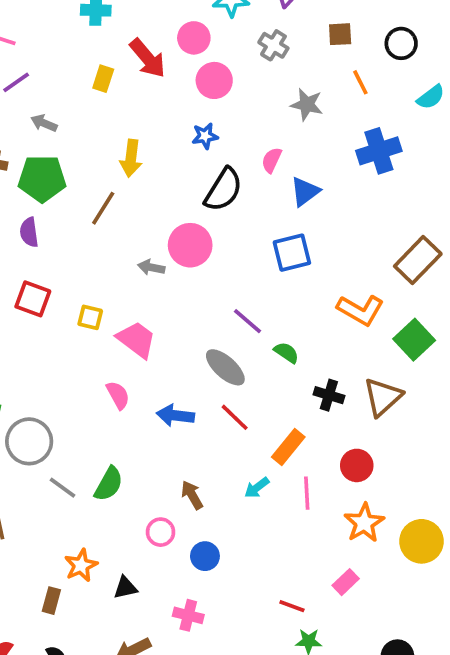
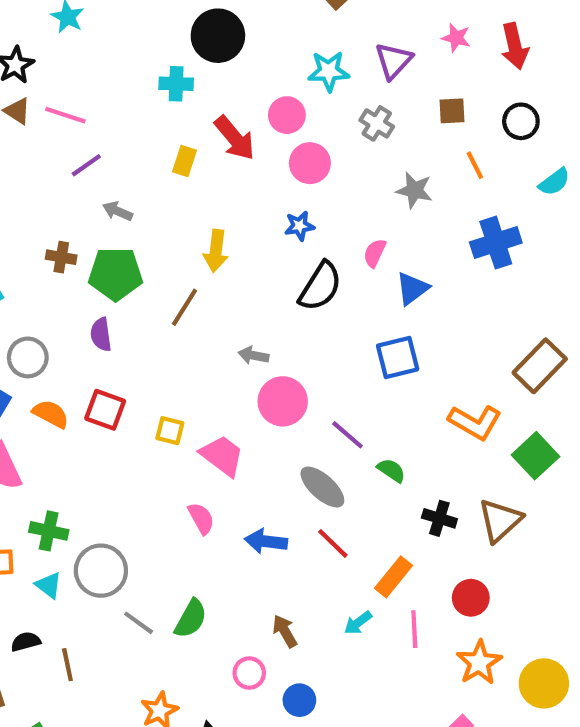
pink circle: (190, 245) -> (283, 401), moved
gray arrow: (151, 267) -> (253, 355), moved

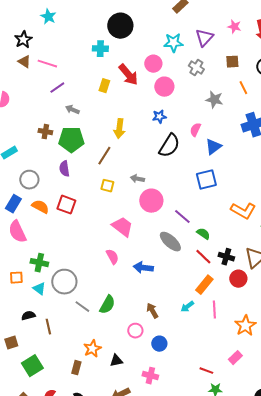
yellow square: (170, 431) -> (107, 186), moved
red line: (333, 543) -> (203, 257), moved
red circle: (471, 598) -> (238, 279), moved

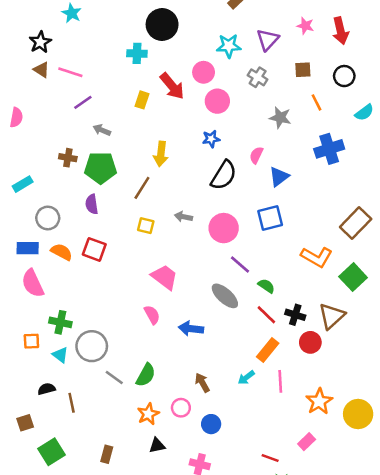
pink circle: (151, 201) -> (224, 228), moved
blue rectangle: (13, 204) -> (28, 248), turned 60
orange star: (92, 349) -> (148, 414), moved

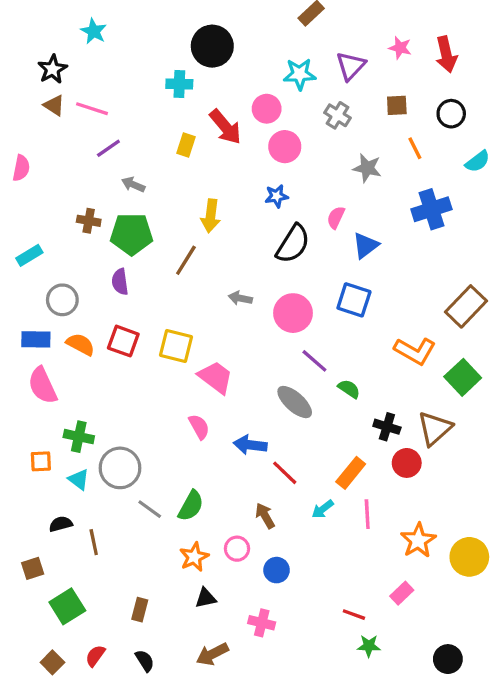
blue square: (270, 218) -> (354, 300), turned 32
yellow square: (146, 226) -> (176, 346), moved, size x1.5
red line: (266, 315) -> (285, 473), moved

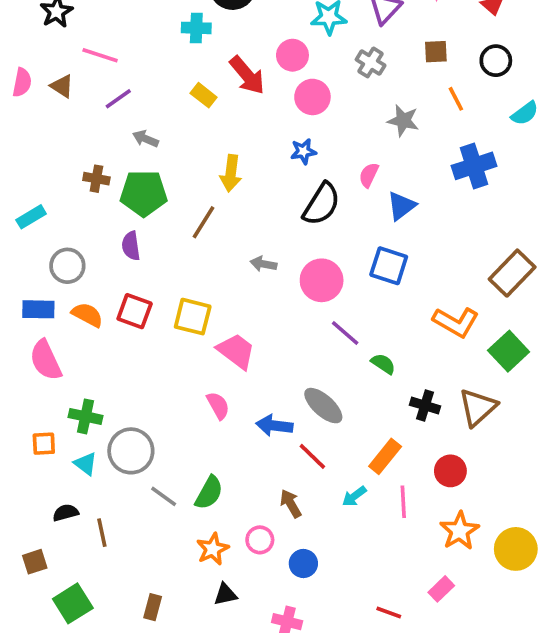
brown triangle: (54, 105) -> (62, 86), moved
yellow rectangle: (186, 145) -> (204, 95), turned -70
pink semicircle: (21, 168) -> (22, 82), moved
gray ellipse: (295, 402) -> (323, 406), moved
red circle: (407, 463) -> (450, 471), moved

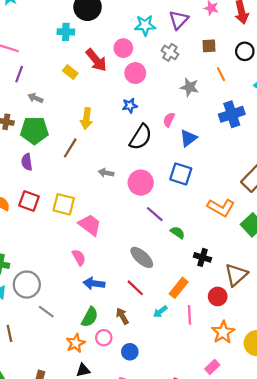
purple line: (118, 99) -> (19, 74), turned -35
brown triangle: (478, 407) -> (236, 275), moved
blue arrow: (274, 426) -> (94, 283), moved
green semicircle: (209, 493) -> (90, 317), moved

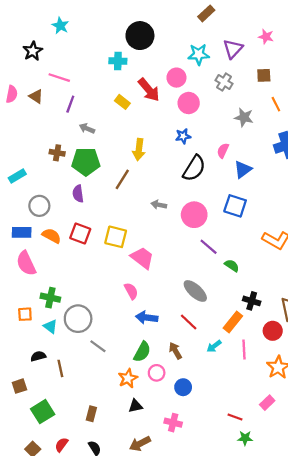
black cross: (202, 257) -> (252, 301), moved

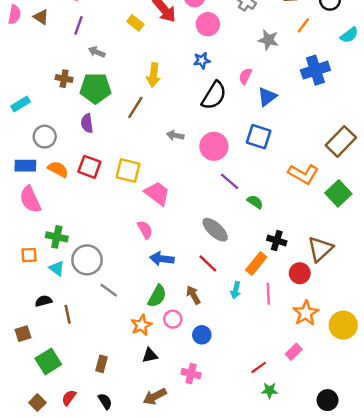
orange line: (276, 104) -> (303, 25), turned 64
cyan arrow: (214, 346) -> (236, 290), turned -40
red line: (235, 417) -> (259, 367), turned -56

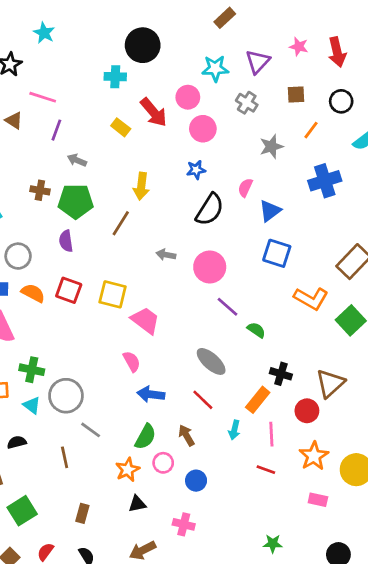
gray star: (268, 40) -> (271, 147), turned -30
blue square: (259, 137) -> (277, 253), moved
brown line: (68, 314) -> (65, 457), moved
pink rectangle: (294, 352) -> (318, 500), moved, turned 56
red line: (259, 367) -> (266, 470), moved, turned 56

